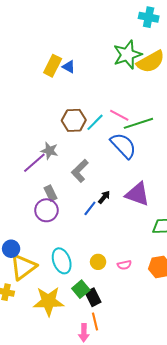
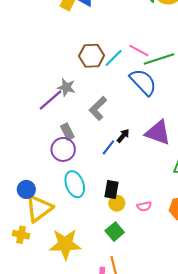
cyan ellipse: (62, 261) -> (75, 184), moved
green square: (81, 289) -> (115, 232), moved
black rectangle: (93, 297) -> (112, 189), moved, turned 36

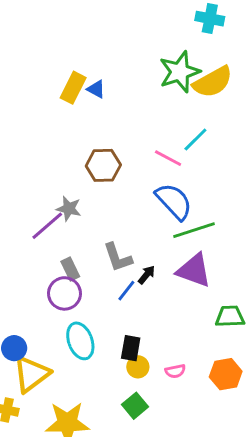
cyan line: (114, 58) -> (195, 139), moved
green line: (159, 59) -> (194, 230), moved
gray L-shape: (98, 108) -> (118, 257), moved, turned -65

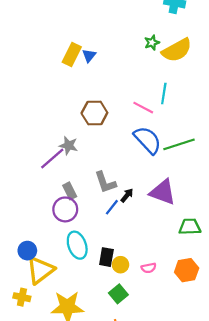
green star: (180, 72) -> (152, 43), size x0.5
blue triangle: (96, 89) -> (89, 56), turned 40
cyan line: (195, 139) -> (164, 93), turned -36
green line: (194, 230) -> (179, 144), moved
black rectangle: (131, 348) -> (106, 257), moved

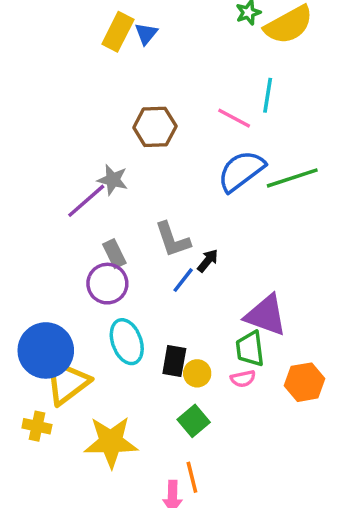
blue semicircle: (148, 140) -> (241, 171), turned -84
purple triangle: (163, 192) -> (266, 315), moved
green trapezoid: (190, 227) -> (250, 349), moved, turned -95
blue circle: (27, 251) -> (46, 350), size x1.8

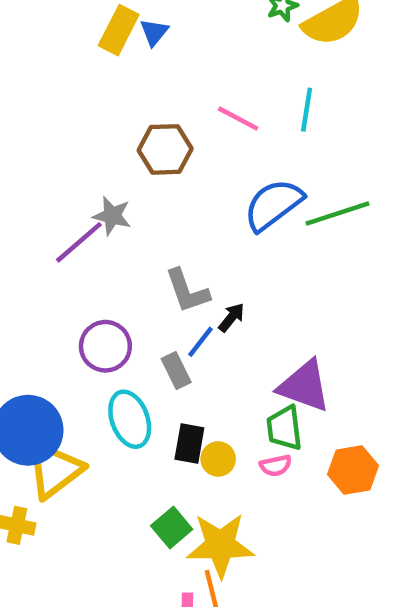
pink line: (234, 118) -> (238, 119), moved
gray rectangle: (114, 254) -> (176, 371), moved
green square: (194, 421) -> (172, 527), moved
yellow star: (111, 442) -> (220, 545), moved

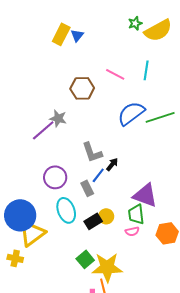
black rectangle: (189, 443) -> (93, 221), turned 48
yellow circle: (218, 459) -> (106, 216), moved

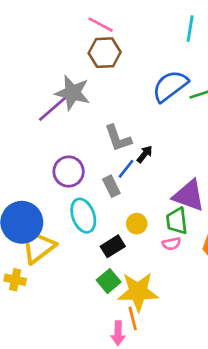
pink line: (115, 74) -> (101, 25), moved
gray star: (58, 118) -> (73, 93), size x1.5
black rectangle: (93, 221) -> (113, 246), moved

